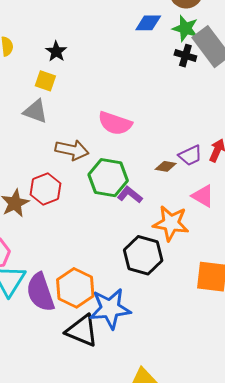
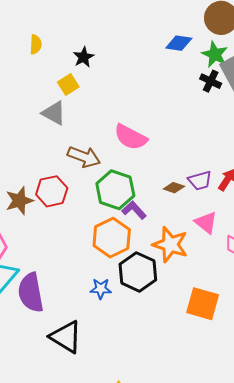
yellow square: (45, 81) -> (68, 85), turned 30
orange hexagon: (75, 288) -> (112, 238), moved
blue star: (110, 309) -> (101, 289), moved, size x0.5

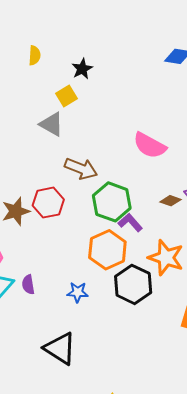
pink semicircle: (131, 137) -> (150, 145), moved
blue star: (101, 289) -> (78, 292), moved
purple semicircle: (31, 293) -> (28, 285), moved, size x0.5

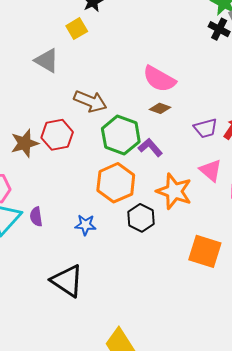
gray triangle: (52, 124) -> (47, 61), moved
brown diamond: (171, 201) -> (160, 108), moved
purple L-shape: (130, 223) -> (150, 147), moved
black hexagon: (133, 284) -> (141, 218), size x0.7

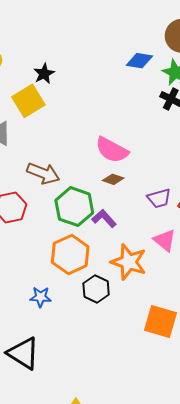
yellow square: (77, 29) -> (28, 101), size x1.5

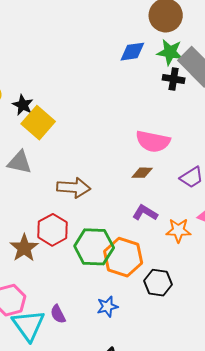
black star: (44, 74) -> (23, 105), moved
pink semicircle: (112, 150) -> (153, 141), moved
green hexagon: (74, 207) -> (94, 247), moved
orange star: (129, 262) -> (178, 230), moved, size x0.7

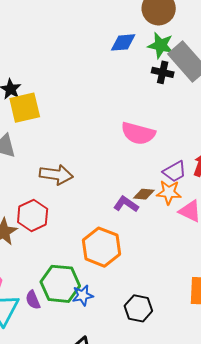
yellow square: (38, 123) -> (25, 108), turned 32
brown diamond: (142, 173) -> (144, 194), moved
orange star: (178, 230) -> (169, 192), moved
green hexagon: (94, 247) -> (60, 284), moved
black hexagon: (158, 283) -> (138, 308), moved

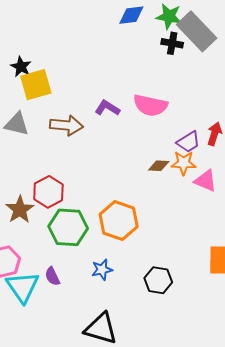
brown arrow: (56, 175) -> (66, 125), moved
purple L-shape: (126, 204) -> (107, 108), moved
green hexagon: (60, 284) -> (68, 227), moved

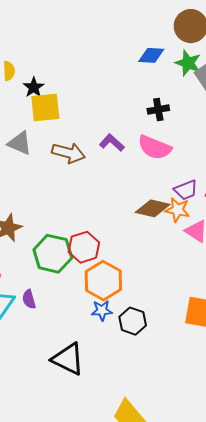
black cross: (172, 43) -> (158, 109), moved, turned -30
brown diamond: (159, 166) -> (153, 208), size x1.6
red hexagon: (48, 192) -> (84, 247), moved
orange hexagon: (119, 221) -> (103, 281), moved
blue star: (102, 270) -> (102, 311), moved

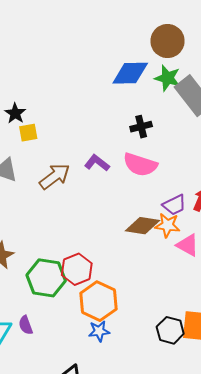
blue diamond: (151, 55) -> (130, 73), size x1.4
yellow square: (45, 108) -> (28, 133), size x0.6
brown arrow: (69, 153) -> (55, 176), turned -48
black hexagon: (133, 321) -> (170, 330), moved

